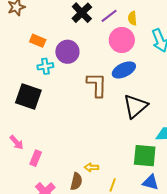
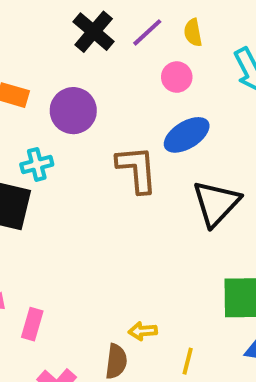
pink circle: (122, 40) -> (177, 77), size x0.6
cyan cross: (45, 66) -> (37, 164), moved

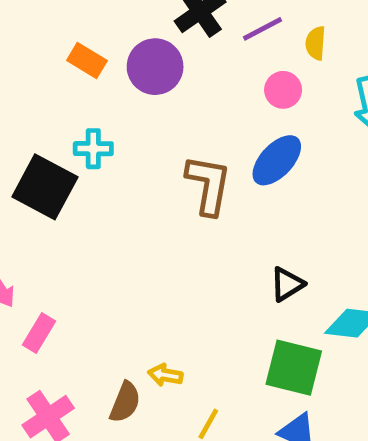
purple circle: (73, 111) -> (155, 67), moved
blue ellipse: (187, 135) -> (277, 160), turned -30
black triangle: (216, 203) -> (287, 284), moved, size x0.6

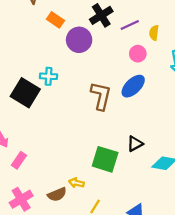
orange rectangle: (87, 61) -> (55, 20), moved
green square: (294, 368) -> (105, 159), moved
brown semicircle: (125, 402) -> (57, 194), turned 42

